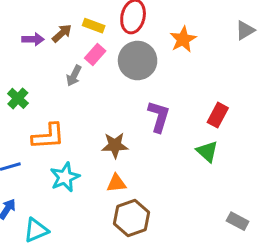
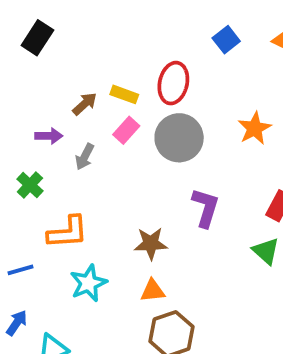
purple arrow: (33, 39) -> (49, 136), moved
orange star: (183, 39) -> (255, 128), moved
gray arrow: (74, 76) -> (85, 157), moved

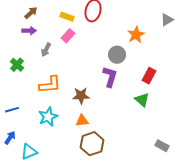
brown arrow: (85, 104) -> (31, 13), moved
purple arrow: (49, 136) -> (29, 31), moved
gray circle: (179, 138) -> (117, 55), moved, size x0.7
orange L-shape: (68, 232) -> (50, 85), moved

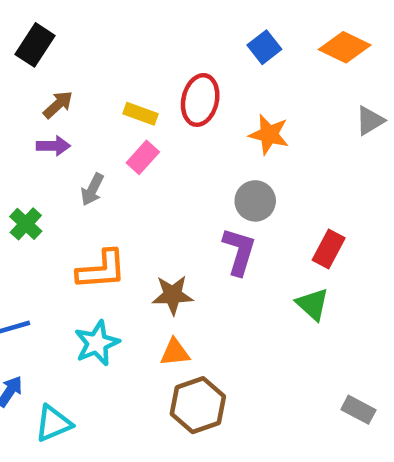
orange star: (136, 35) -> (269, 134), moved, turned -30

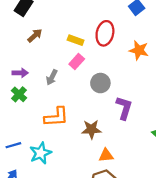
purple arrow: (53, 146) -> (20, 73), moved
gray circle: (255, 201) -> (100, 83), moved
cyan star: (97, 343) -> (40, 153), moved
orange triangle: (175, 352) -> (106, 155), moved

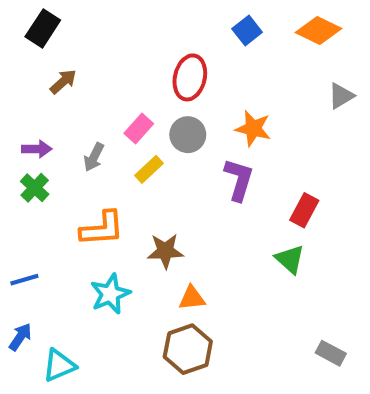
yellow rectangle: (76, 40) -> (149, 169), moved, turned -63
orange star: (139, 50) -> (253, 129), moved
gray circle: (100, 83) -> (188, 135), moved
purple L-shape: (124, 108) -> (239, 180), moved
cyan star: (40, 153) -> (110, 294), moved

